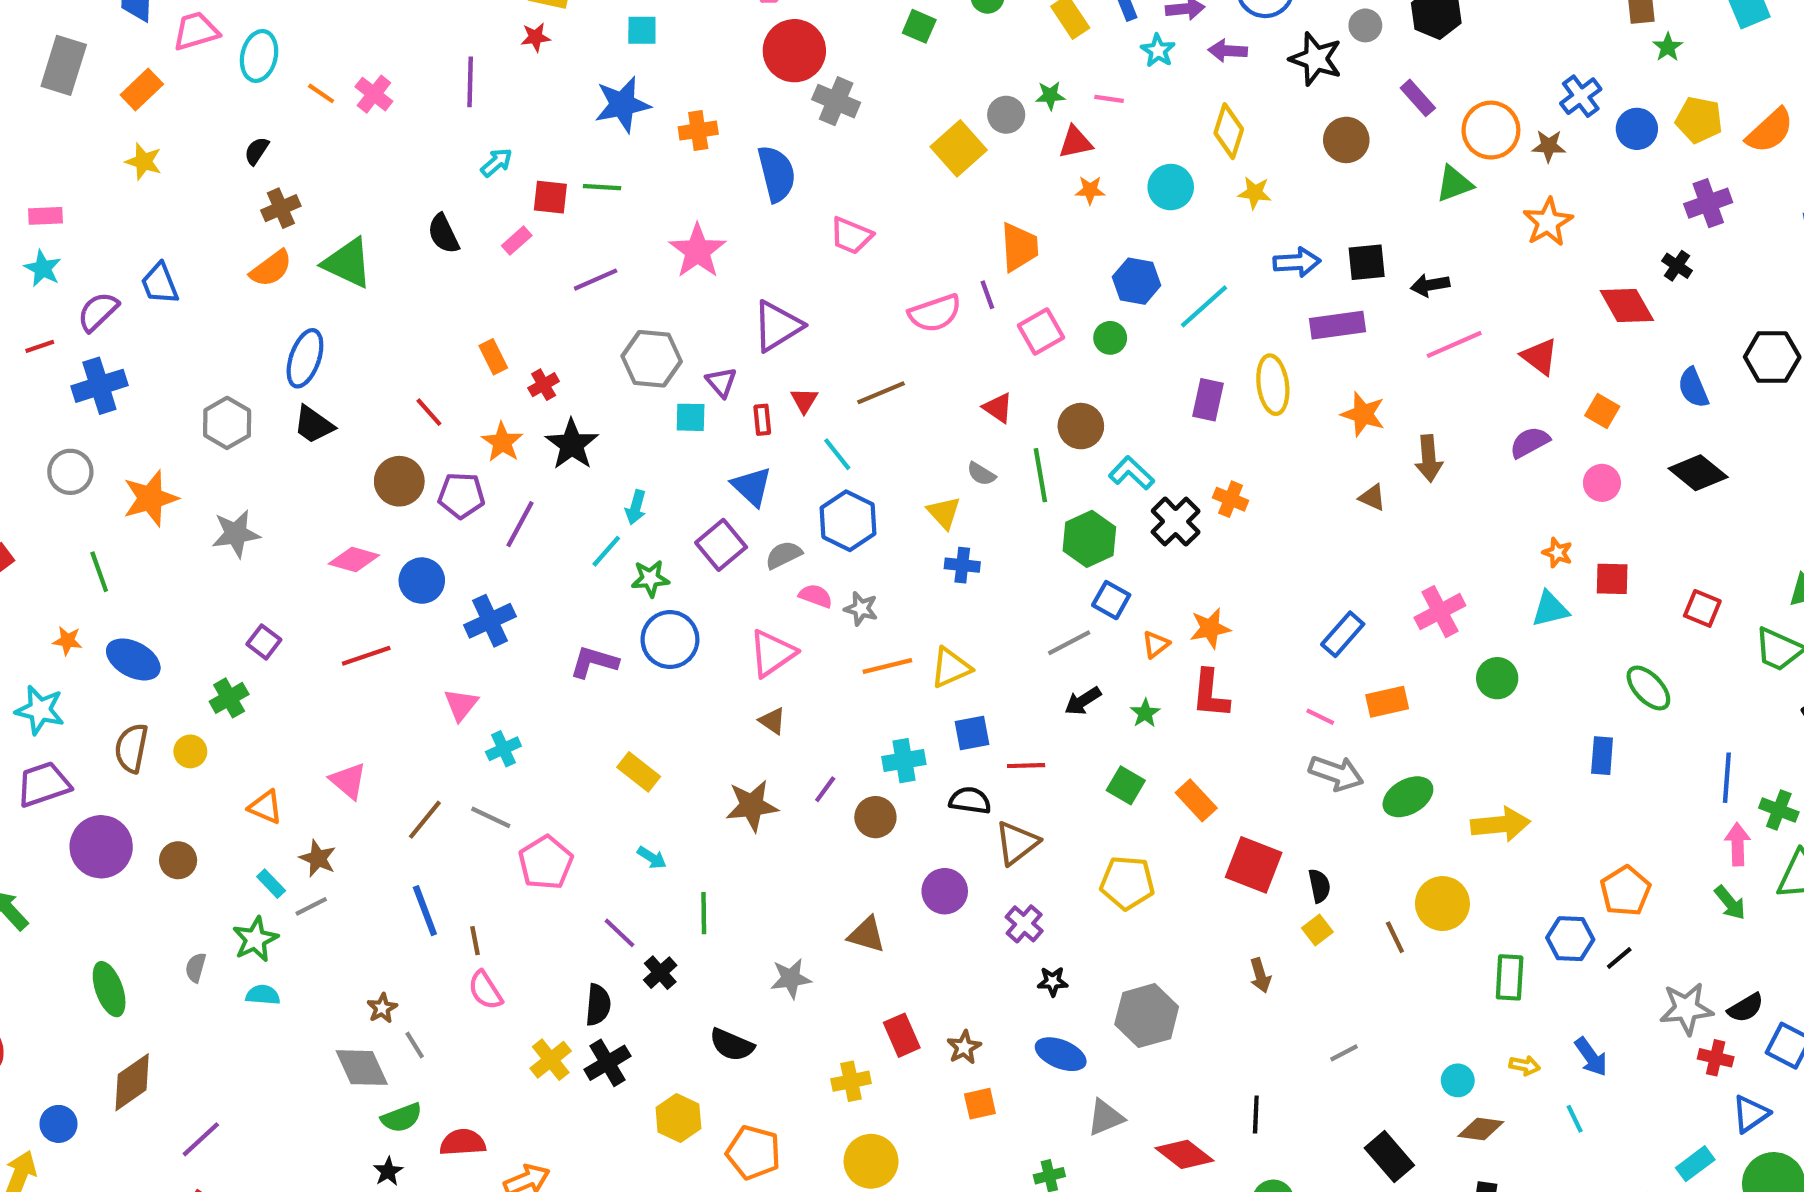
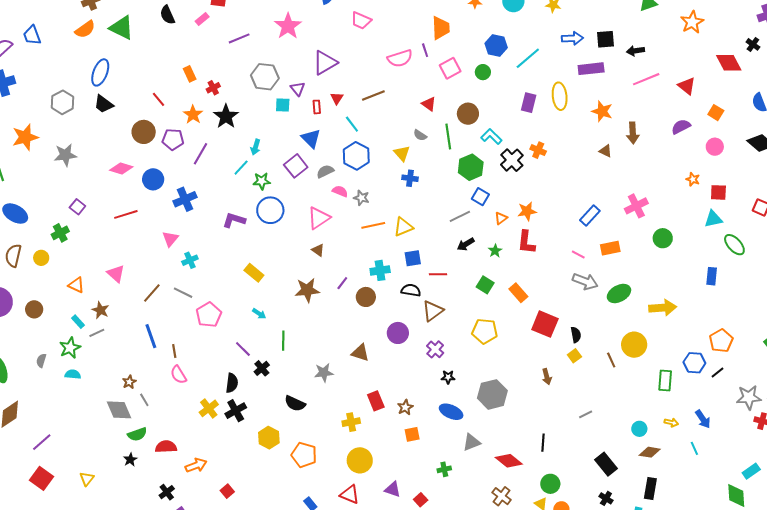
cyan triangle: (1550, 609) -> (713, 219), moved

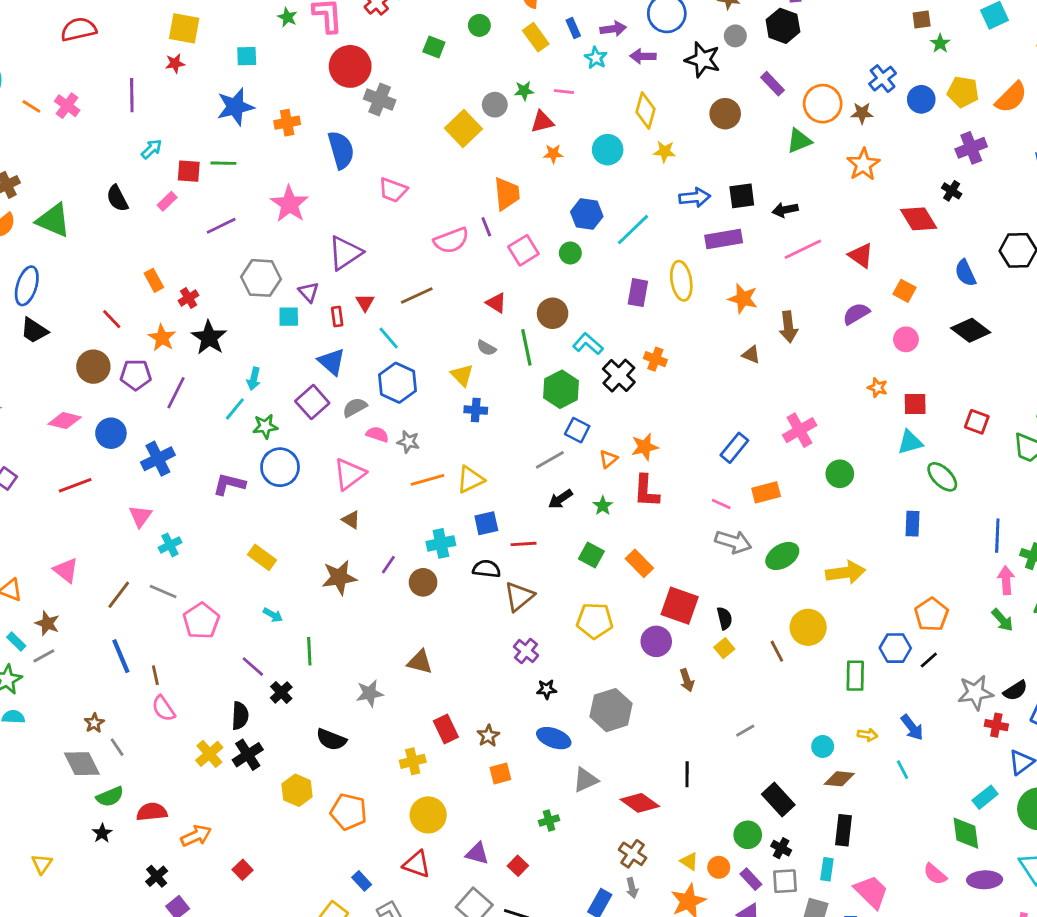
purple circle: (398, 333) -> (656, 641), moved
green circle: (550, 484) -> (748, 835), moved

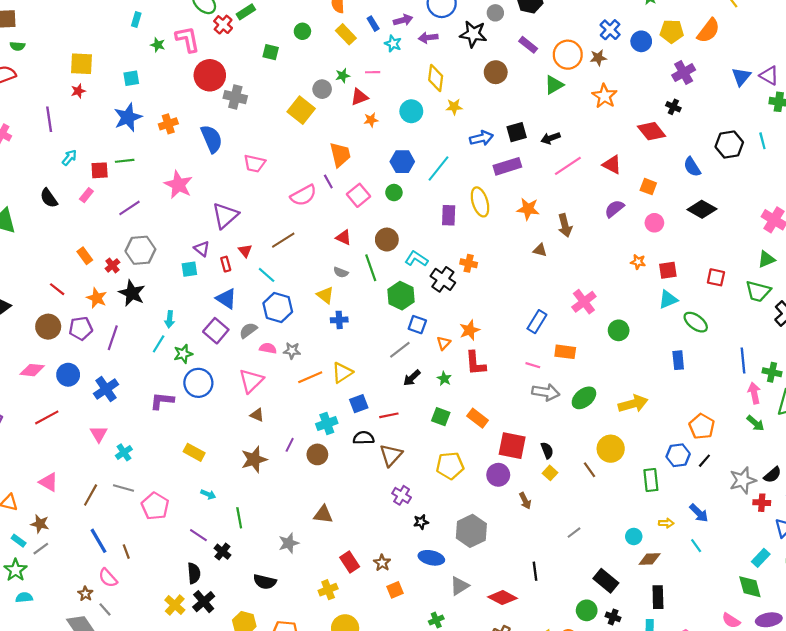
gray hexagon: (261, 278) -> (140, 250), moved
orange rectangle: (766, 492) -> (565, 352), turned 30
pink semicircle: (163, 708) -> (108, 578), moved

